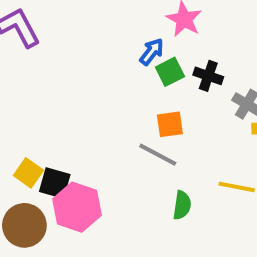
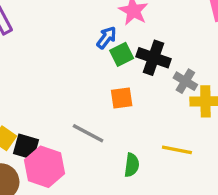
black cross: (208, 76) -> (153, 58), size x1.4
gray line: (158, 155) -> (88, 133), moved

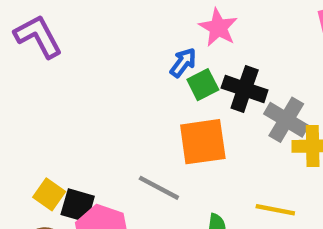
gray cross: (185, 81) -> (286, 120), size x1.4
orange square: (122, 98) -> (203, 142), size x1.6

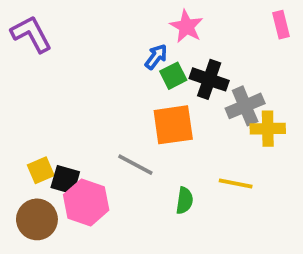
gray cross: (286, 120) -> (245, 106), turned 36
yellow square: (49, 194) -> (41, 170), turned 32

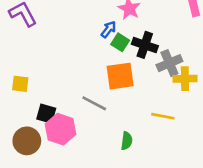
green square: (173, 76) -> (120, 42), turned -30
yellow square: (41, 170) -> (20, 84), moved, turned 30
green semicircle: (185, 201) -> (127, 141), moved

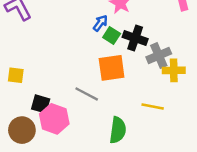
green semicircle: (127, 141) -> (118, 130), size x1.5

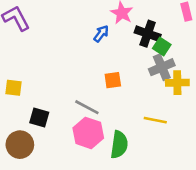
green square: (112, 36) -> (162, 47), moved
black cross: (135, 38) -> (148, 34), moved
orange square: (112, 68) -> (113, 80), size x0.6
pink hexagon: (54, 119) -> (88, 133), moved

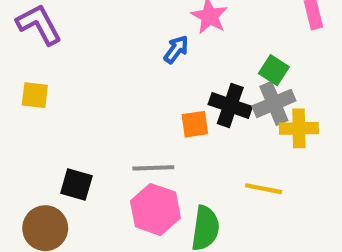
black cross: (148, 34) -> (230, 106), moved
yellow square: (13, 88) -> (35, 95), moved
gray line: (87, 107) -> (153, 168), turned -30

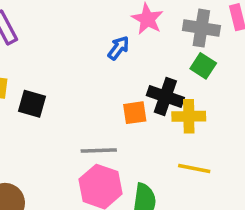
gray cross: (274, 103) -> (201, 28), moved, turned 32
yellow cross: (299, 128) -> (189, 116), moved
black square: (76, 185) -> (32, 104), moved

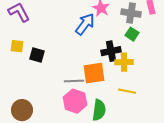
blue arrow: (119, 48) -> (85, 24), size x1.6
black cross: (165, 96) -> (111, 51), turned -30
orange square: (135, 113) -> (94, 73), moved, size x1.6

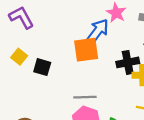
yellow square: (17, 46) -> (19, 57), turned 32
orange square: (94, 73) -> (86, 50), moved

